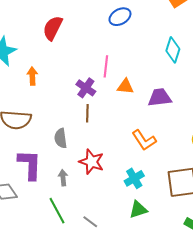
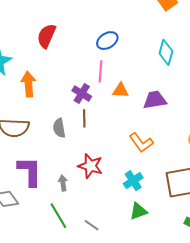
blue ellipse: (120, 17) -> (107, 41), moved
orange arrow: (32, 76) -> (28, 84), size x1.4
gray semicircle: (61, 138) -> (59, 128), moved

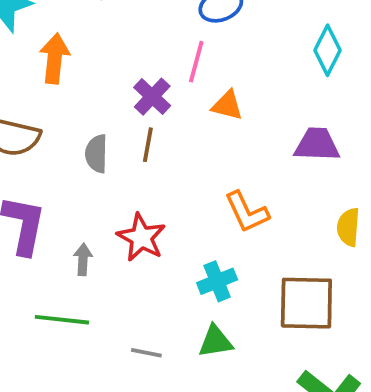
purple trapezoid: (155, 100) -> (317, 145), moved
green line: (58, 216) -> (62, 320), turned -64
gray line: (92, 225) -> (146, 353), moved, turned -35

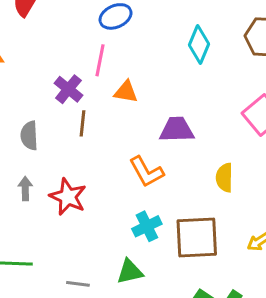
brown line: (148, 145) -> (83, 123), moved
purple trapezoid: (317, 145) -> (177, 130), moved
gray arrow: (83, 259) -> (25, 189), moved
cyan cross: (217, 281) -> (147, 226), moved

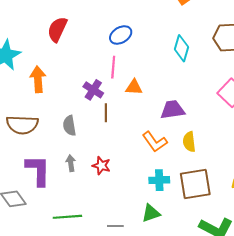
yellow semicircle: (224, 178) -> (189, 142), moved
red star: (68, 197) -> (101, 166), size x0.7
cyan cross: (147, 226) -> (159, 180), turned 30

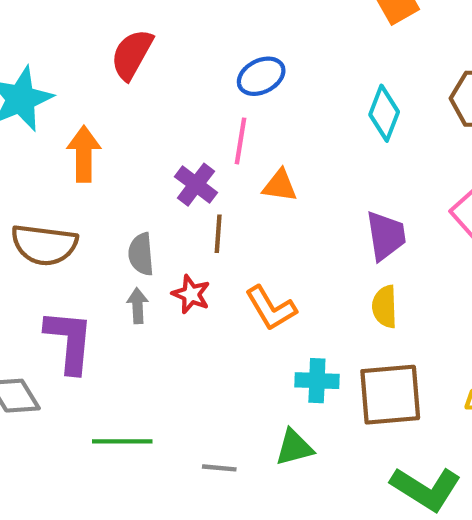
purple trapezoid: (173, 110) -> (386, 236), moved, turned 85
orange L-shape: (155, 142) -> (271, 308), moved
gray arrow: (71, 163) -> (138, 306), moved
red star: (101, 166) -> (191, 294), moved

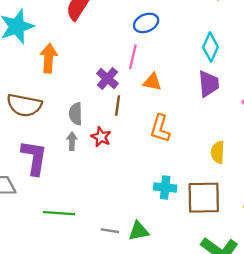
purple trapezoid: (386, 236) -> (209, 84), moved
yellow semicircle: (385, 307) -> (218, 152), moved
orange L-shape: (271, 308) -> (160, 128), moved, turned 44
green triangle: (294, 448) -> (139, 231), moved

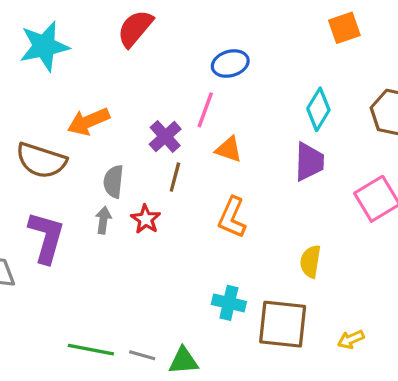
orange arrow: (49, 58) -> (88, 121), moved, turned -124
green line: (59, 213) -> (91, 350), moved

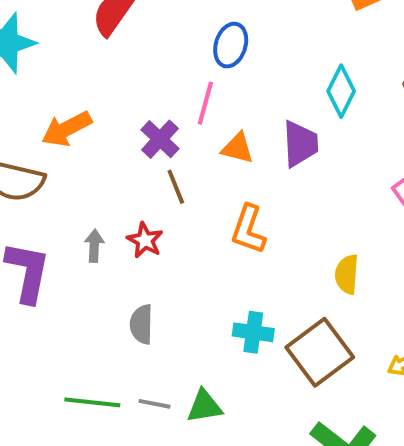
blue ellipse: (230, 64) -> (231, 45), turned -52
purple trapezoid: (309, 162) -> (300, 144), moved
brown line: (175, 177) -> (176, 187), turned -32
gray semicircle: (113, 182) -> (141, 324), moved
brown square: (283, 324) -> (320, 352), turned -38

